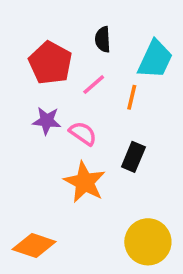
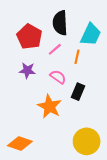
black semicircle: (103, 39) -> (60, 23), size x1.6
pink semicircle: (83, 133) -> (58, 77), moved

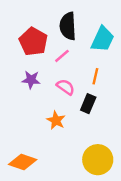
orange line: (77, 57) -> (95, 76), moved
orange star: (50, 106) -> (56, 120), size x0.7

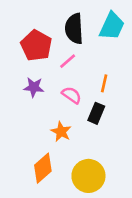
cyan trapezoid: (103, 39) -> (112, 26), moved
yellow circle: (98, 160) -> (88, 176), moved
orange diamond: (23, 162) -> (43, 168), moved, turned -60

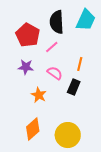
orange star: (61, 132) -> (39, 95), moved

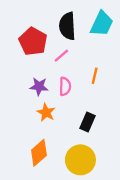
purple star: (26, 67) -> (39, 86), moved
pink semicircle: (55, 73) -> (65, 86), turned 56
black rectangle: (74, 87) -> (88, 122), moved

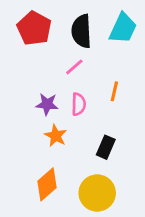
red pentagon: (33, 41) -> (34, 28), moved

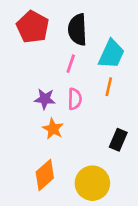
cyan trapezoid: (123, 28) -> (111, 54), moved
pink line: (74, 67) -> (71, 64), turned -30
black rectangle: (106, 147) -> (118, 140), moved

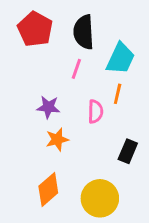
pink semicircle: (75, 99) -> (95, 112), moved
orange star: (53, 129) -> (57, 139), turned 30

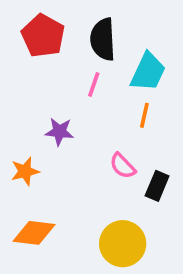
pink semicircle: (95, 112) -> (123, 166), moved, turned 135
orange star: (57, 139) -> (25, 171), moved
orange diamond: (48, 190) -> (34, 233), moved, turned 48

